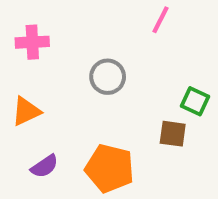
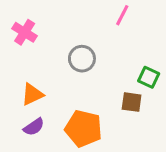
pink cross: (32, 42) -> (25, 32), turned 35
orange triangle: (26, 111) -> (32, 94), moved

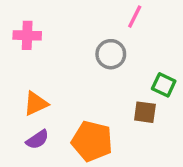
pink cross: (25, 32) -> (27, 35), turned -30
gray circle: (82, 59) -> (111, 54), moved

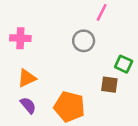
pink cross: (27, 35) -> (20, 38), moved
purple semicircle: (37, 140) -> (28, 105), turned -96

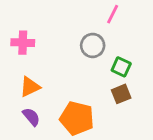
green square: (124, 64) -> (121, 67), moved
brown square: (109, 85) -> (121, 94), turned -30

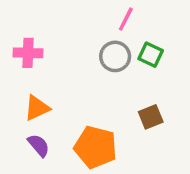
pink line: (113, 14) -> (126, 19), moved
green square: (121, 67) -> (151, 55), moved

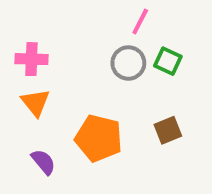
orange triangle: (37, 108) -> (35, 103), moved, turned -44
orange pentagon: (96, 147) -> (99, 138), moved

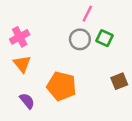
pink cross: (31, 59) -> (20, 37), turned -30
brown square: (168, 130) -> (119, 81), moved

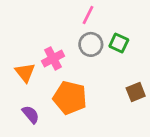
pink line: (87, 14) -> (88, 15), moved
pink cross: (20, 37) -> (53, 58), moved

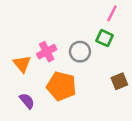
pink line: (88, 15) -> (112, 13), moved
gray circle: (91, 44) -> (80, 52), moved

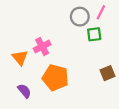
green square: (105, 38) -> (94, 34), turned -32
gray circle: (80, 52) -> (80, 17), moved

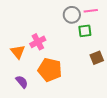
pink line: (101, 12) -> (91, 11), turned 56
brown square: (107, 73) -> (97, 58), moved

